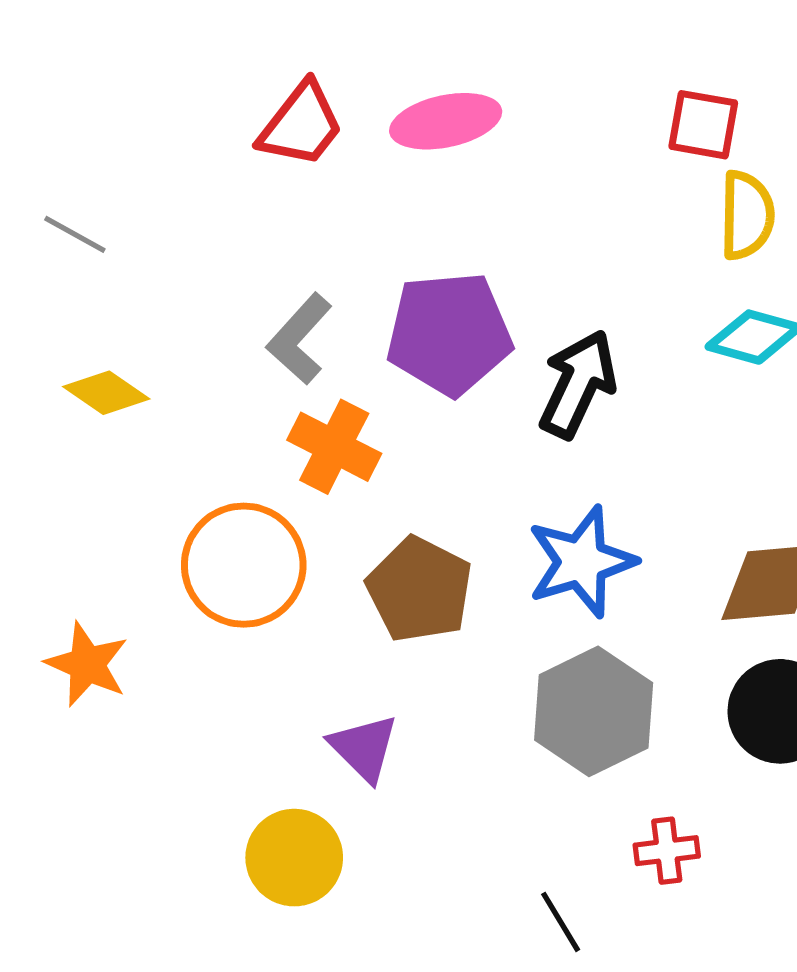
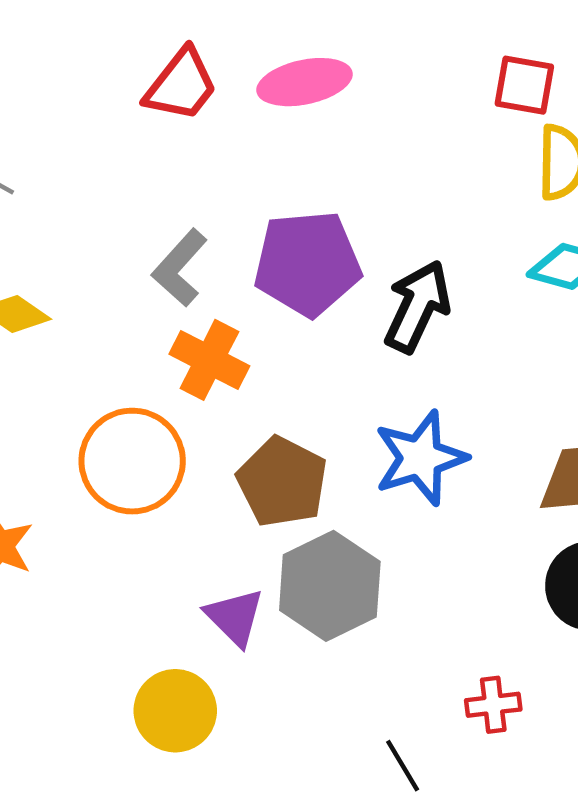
gray hexagon: (594, 711) -> (330, 586), moved

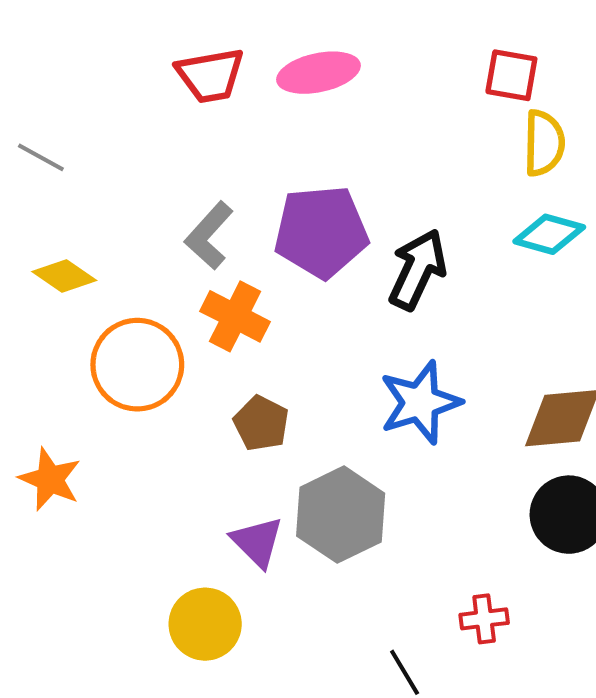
red trapezoid: (181, 85) -> (210, 75), turned 42
orange circle: (132, 461) -> (137, 365), moved
brown pentagon: (282, 482) -> (261, 423), moved, size x0.7

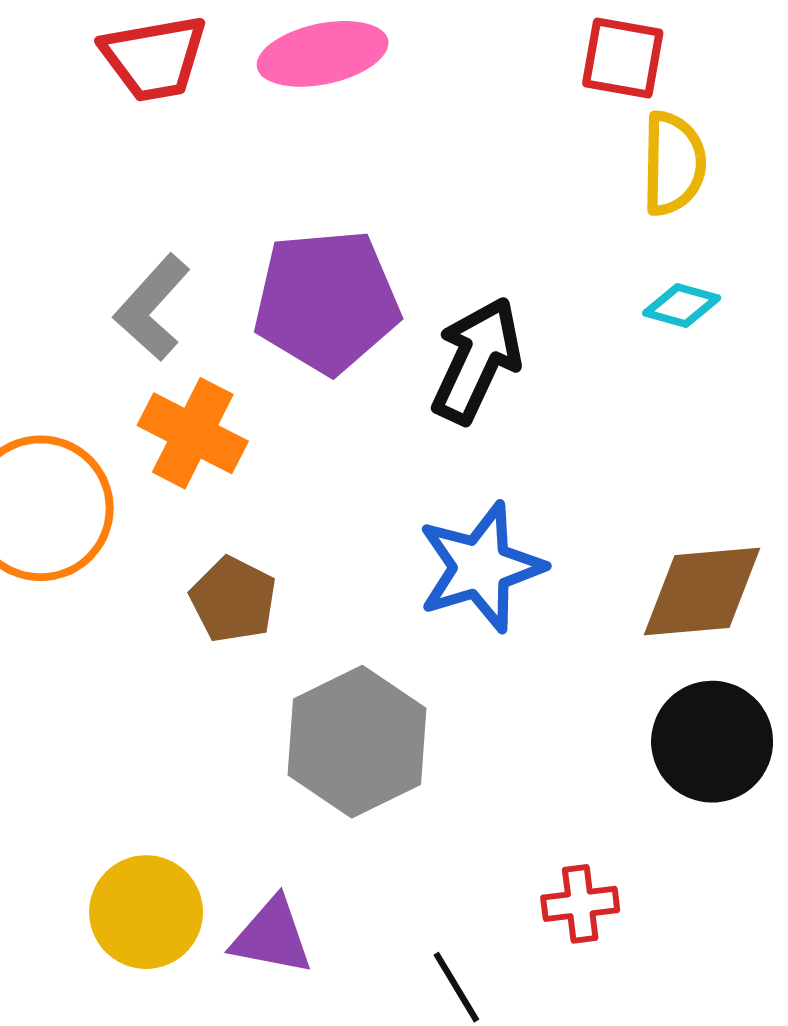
cyan diamond: (549, 234) -> (682, 305), size x0.7
purple triangle: (257, 542) -> (272, 936), moved, turned -34

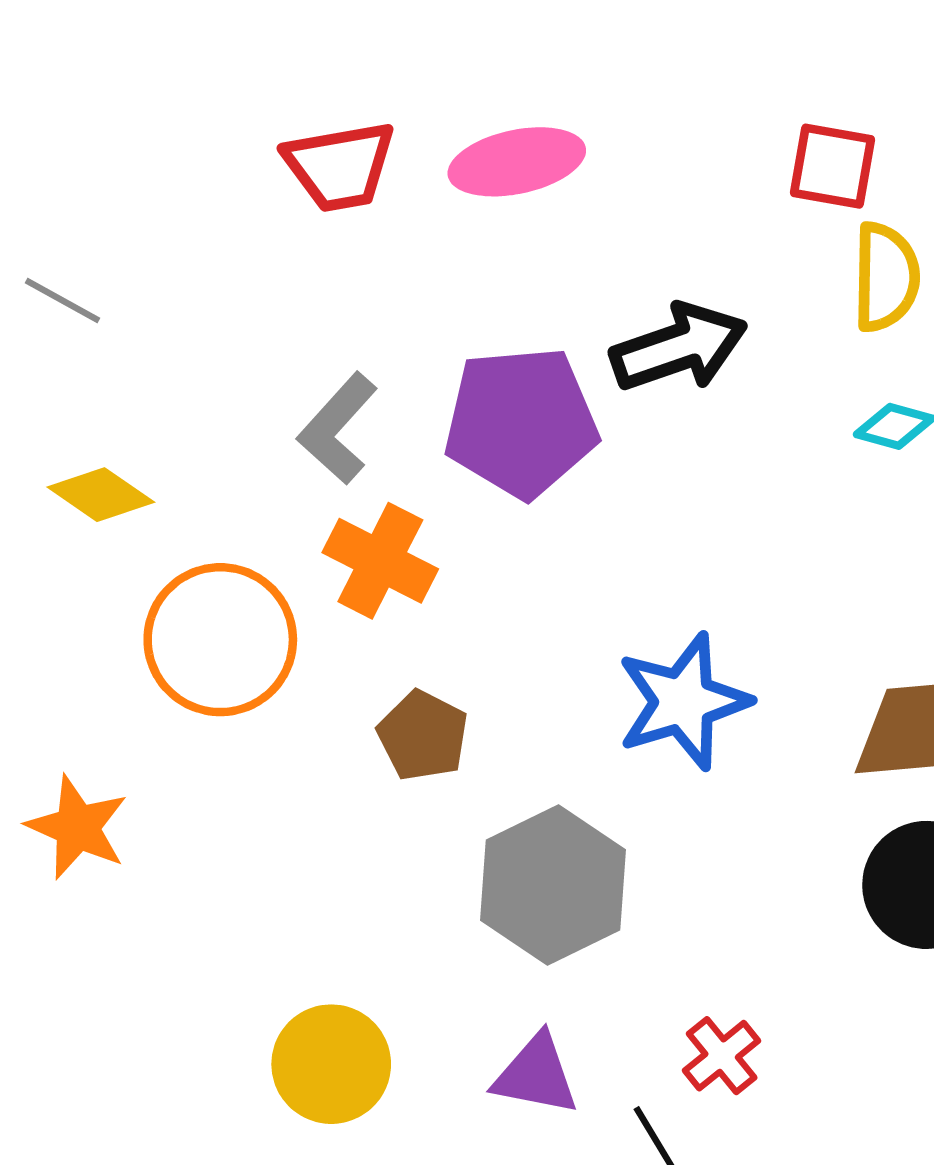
black arrow: (477, 360) -> (679, 347), moved, turned 46
red cross: (580, 904) -> (722, 1056), moved, turned -32
purple triangle: (272, 936) -> (536, 1075), moved

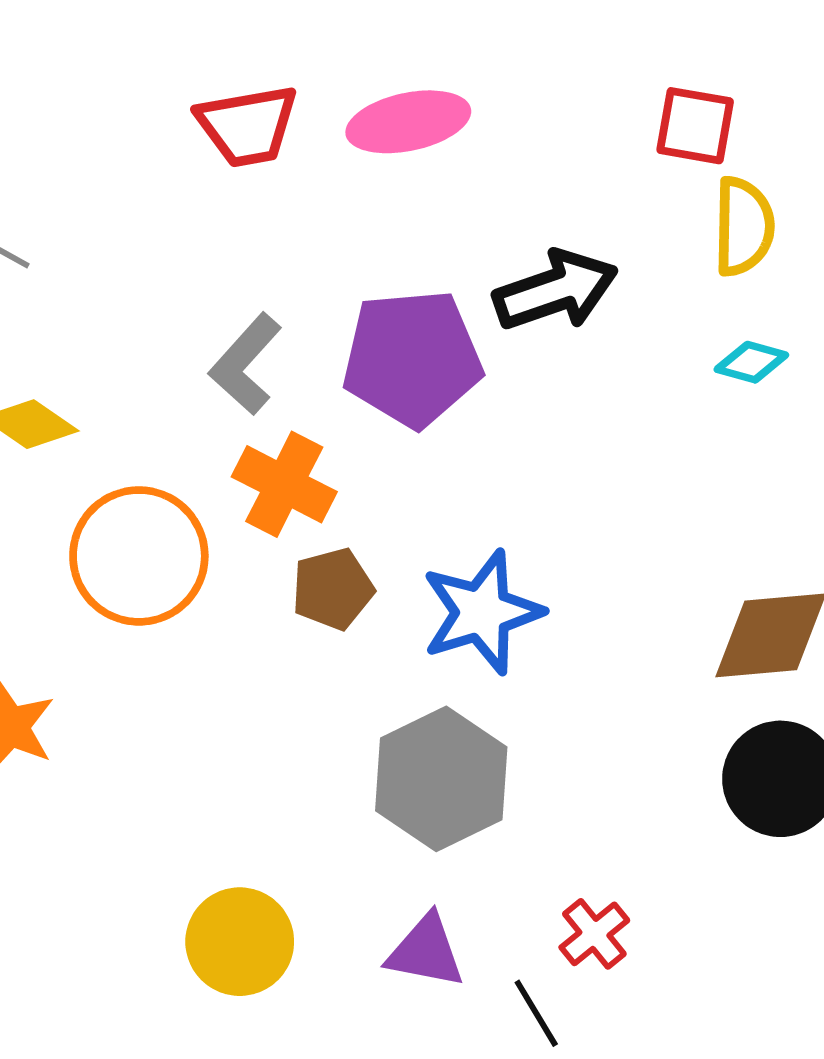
blue star: (683, 702) -> (482, 612), moved
brown pentagon: (423, 736) -> (333, 589), moved, turned 30

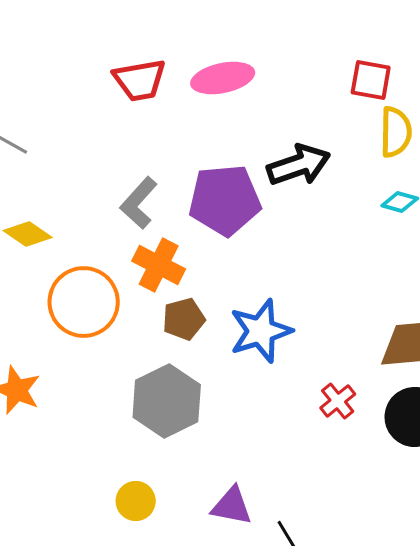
gray hexagon: (441, 779) -> (167, 401), moved
red cross: (594, 934) -> (338, 401), moved
yellow circle: (240, 942) -> (136, 501), size x0.7

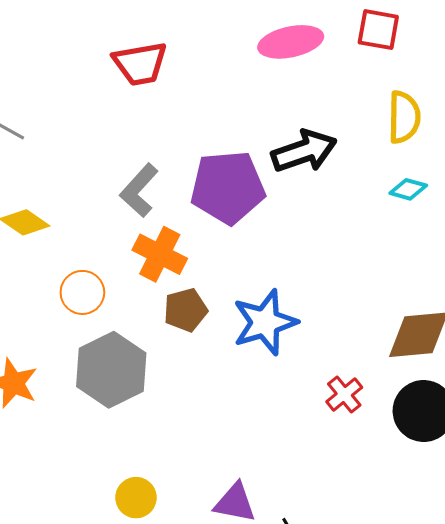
pink ellipse: (223, 78) -> (291, 42), moved
red square: (371, 80) -> (378, 30), moved
orange circle: (84, 302) -> (82, 292), size x0.6
gray hexagon: (167, 401) -> (111, 370), moved

